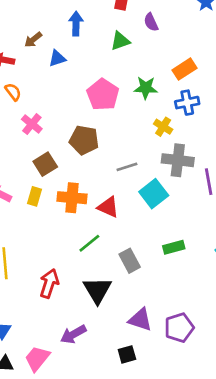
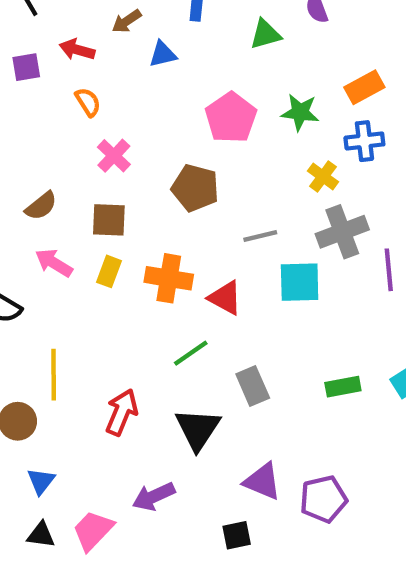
gray cross: (178, 160) -> (342, 232), turned -32
brown square: (45, 164) -> (109, 220), moved, turned 30
cyan square: (154, 194) -> (300, 282), turned 32
green rectangle: (174, 247) -> (343, 387), moved

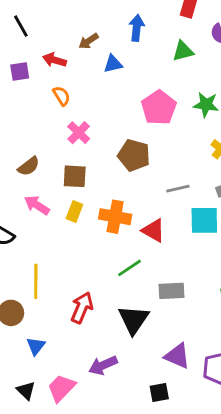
gray rectangle: (253, 386) -> (171, 291), turned -70
blue triangle: (41, 481) -> (36, 346), moved
black triangle: (41, 535) -> (26, 391), turned 36

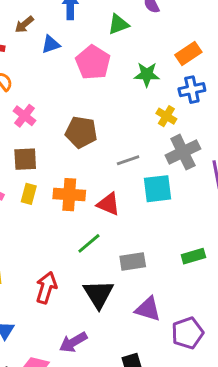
pink pentagon: (159, 108) -> (93, 62), moved
purple triangle: (177, 356) -> (148, 309), moved

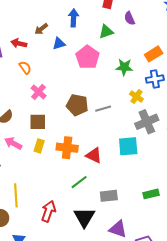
gray line: (128, 160) -> (103, 109), moved

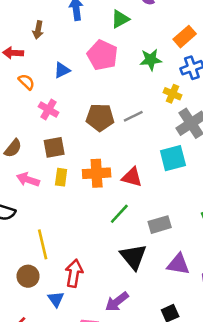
brown arrow: (41, 29) -> (38, 30), turned -32
blue triangle: (59, 43) -> (62, 70), moved
red arrow: (48, 211) -> (74, 273), moved

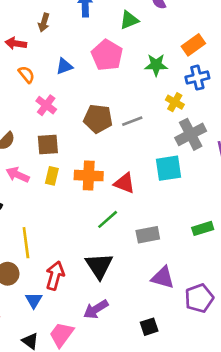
black triangle: (133, 257) -> (99, 266), moved

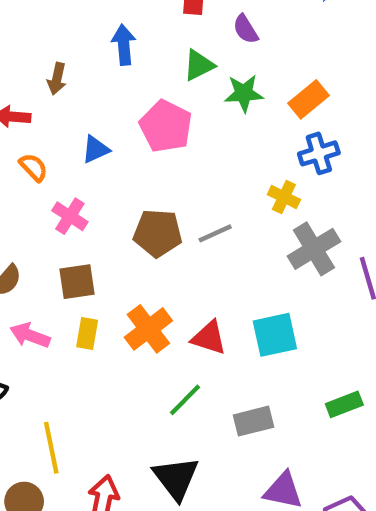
green star: (156, 65) -> (244, 93), moved
cyan square: (168, 168) -> (275, 335), moved
orange cross: (89, 176) -> (148, 329), turned -36

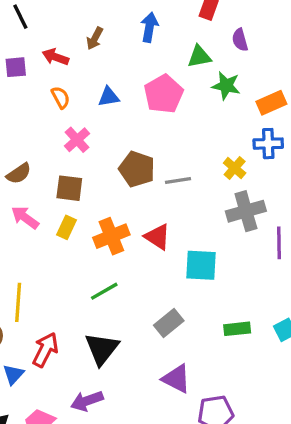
red triangle: (209, 338) -> (158, 237), moved
green line: (185, 400) -> (104, 291), moved
gray rectangle: (253, 421) -> (169, 323), turned -40

